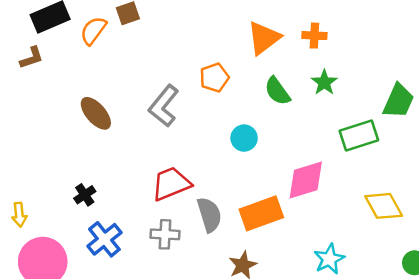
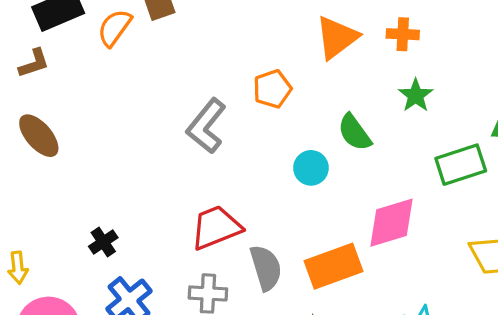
green semicircle: (277, 91) -> (354, 132), moved
brown ellipse: (96, 113) -> (39, 136), moved

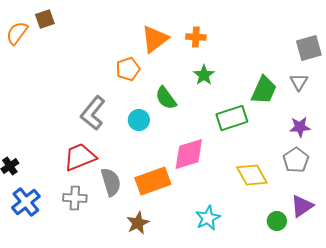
orange pentagon: (272, 89) -> (128, 69), moved
gray L-shape: (206, 126) -> (93, 113), moved

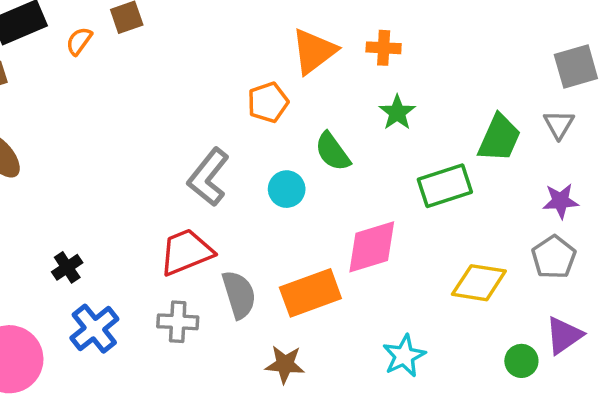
orange semicircle: (17, 33) -> (79, 41), size x0.7
yellow diamond: (252, 175) -> (479, 283), turned -52
brown star: (138, 223) -> (285, 364), turned 30

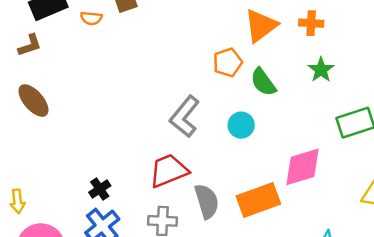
orange semicircle: (79, 41) -> (91, 18), turned -120
green semicircle: (333, 152) -> (263, 82), moved
black cross: (67, 267) -> (100, 189), moved

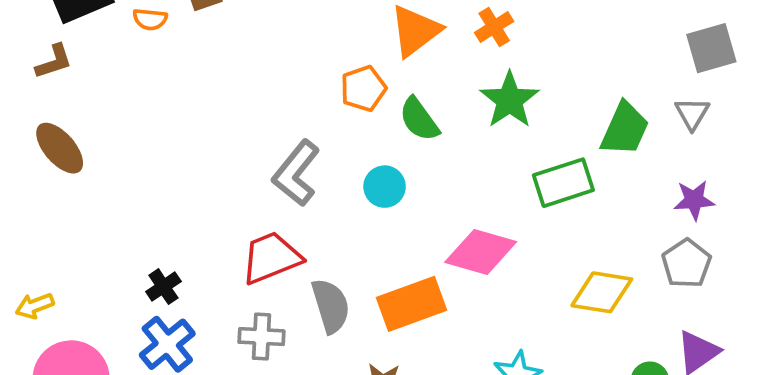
orange cross: (311, 23) -> (494, 27), turned -35
green star: (321, 70) -> (510, 100), size x1.4
pink diamond: (303, 167) -> (481, 252), turned 33
yellow arrow: (18, 201) -> (35, 306), turned 75

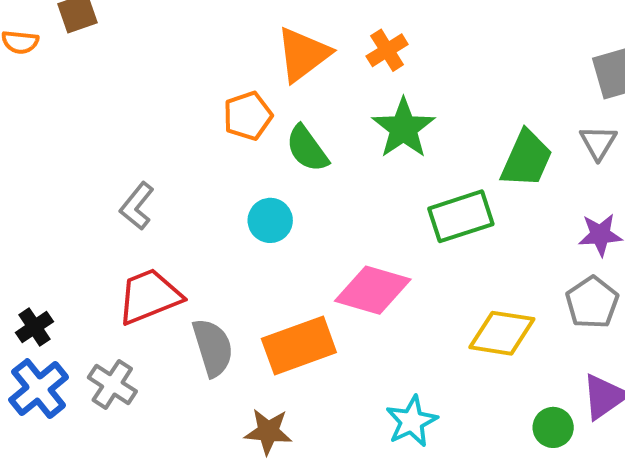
gray L-shape: (296, 173) -> (137, 206), moved, size x0.7
gray cross: (261, 337) -> (112, 384), moved, turned 30

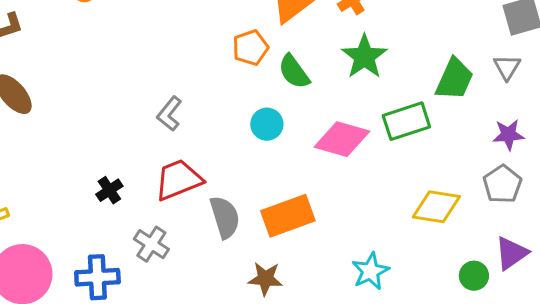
pink diamond: (373, 290) -> (342, 139), moved
black cross: (34, 327) -> (109, 190), moved
blue cross: (39, 389) -> (97, 277), moved, turned 36

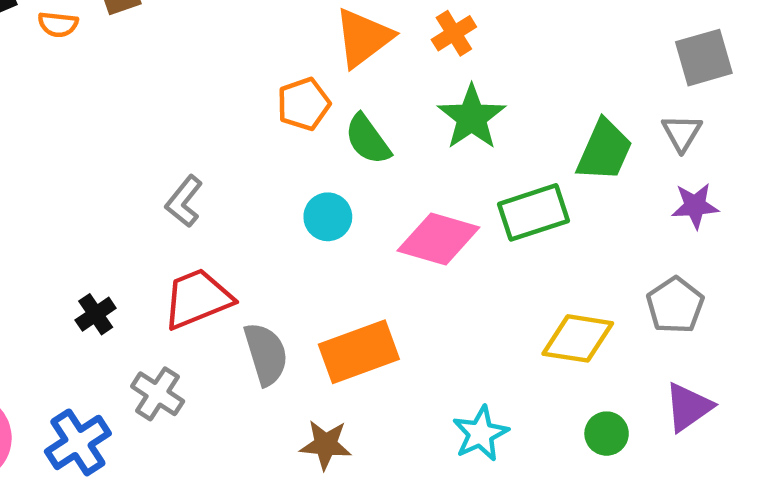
purple star: (508, 135) -> (695, 206), moved
green circle: (474, 276) -> (607, 434), moved
blue cross: (97, 277) -> (78, 442), turned -30

